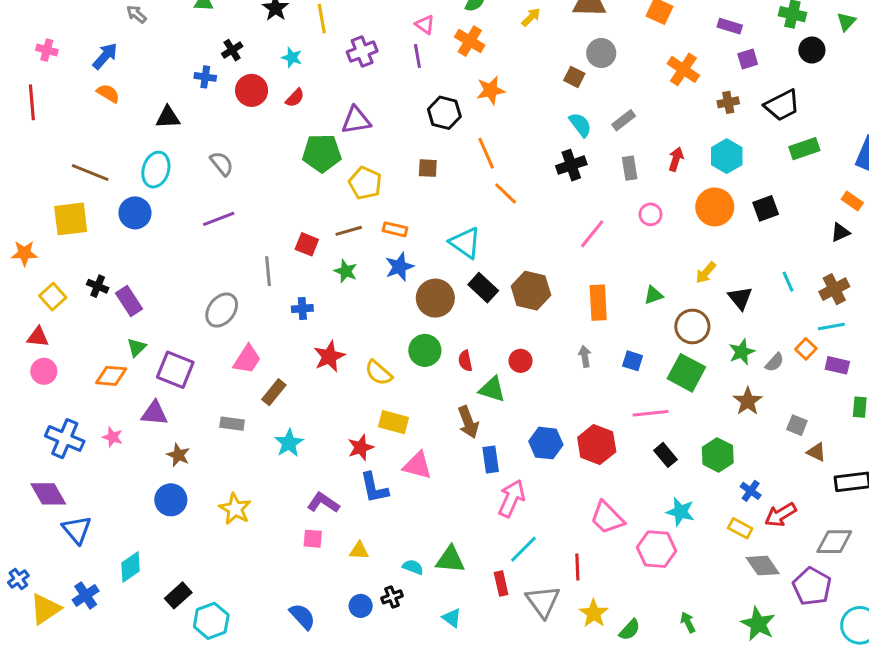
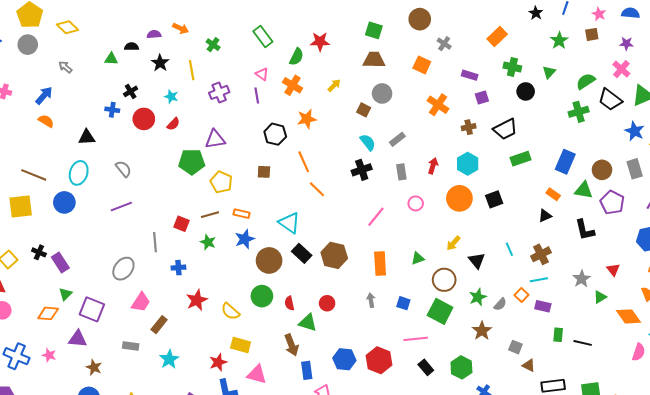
yellow arrow: (531, 17) -> (334, 85), moved

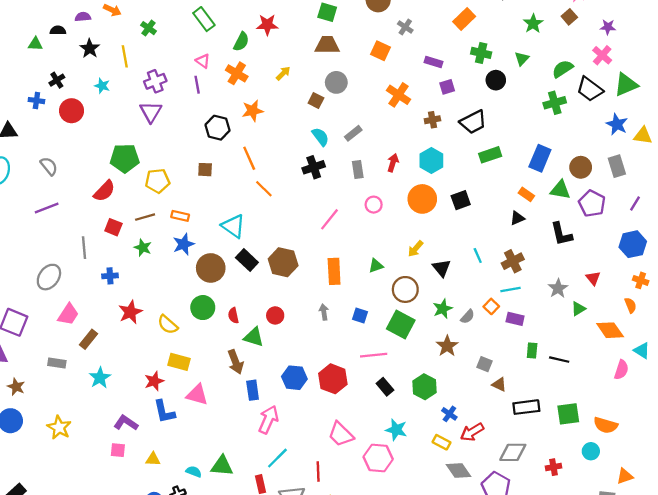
brown square: (592, 34) -> (569, 17), turned -32
red semicircle: (173, 124) -> (104, 191), moved, size x1.5
purple triangle: (215, 139) -> (151, 112), moved, turned -50
yellow pentagon: (221, 182) -> (158, 181), turned -30

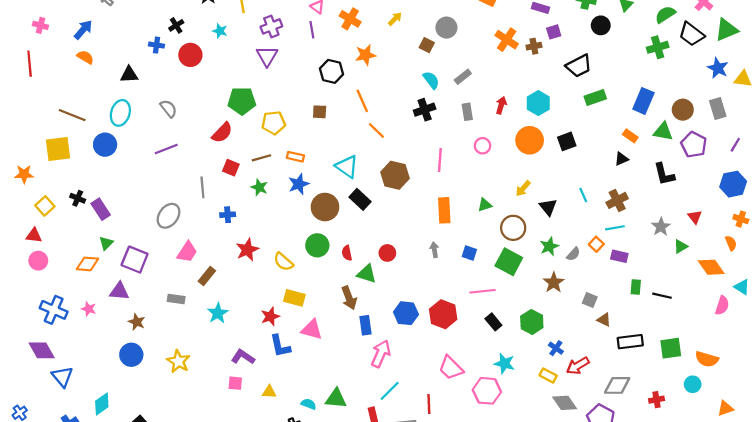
brown cross: (432, 120) -> (534, 46), moved
pink line: (329, 219) -> (440, 160), turned -35
brown hexagon: (283, 262) -> (395, 175), moved

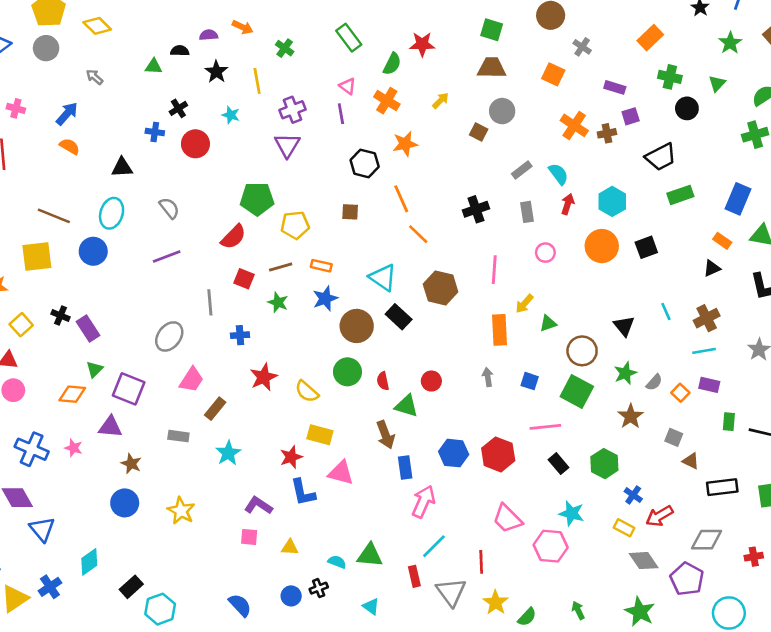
cyan semicircle: (431, 80) -> (558, 174), moved
yellow arrow: (523, 188) -> (524, 304), moved
orange square: (596, 244) -> (680, 393), moved

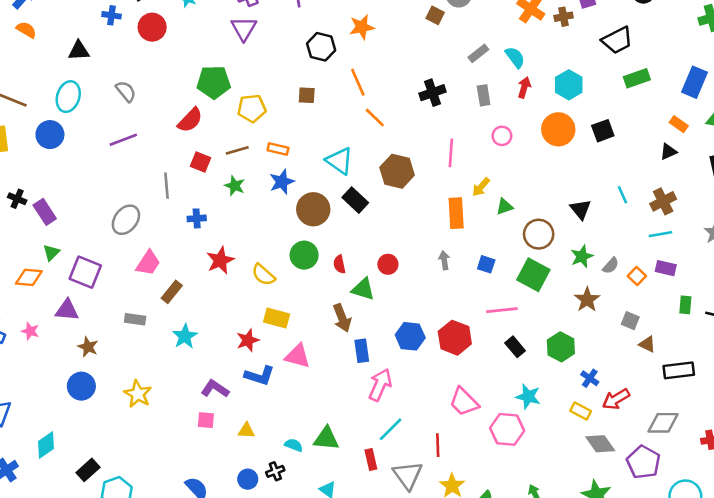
blue L-shape: (303, 492) -> (260, 376), turned -60

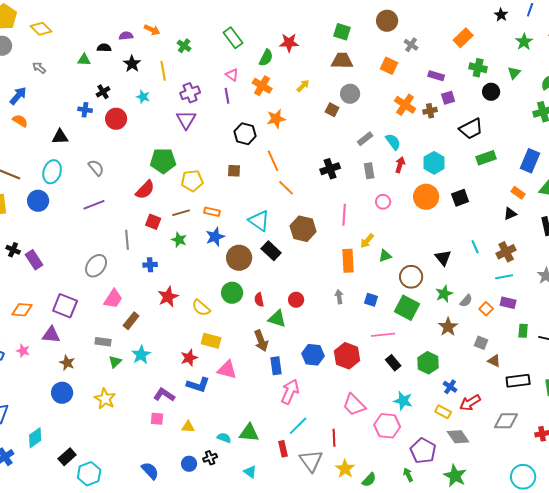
green triangle: (51, 252) -> (115, 362), moved
purple pentagon: (643, 462) -> (423, 451), moved

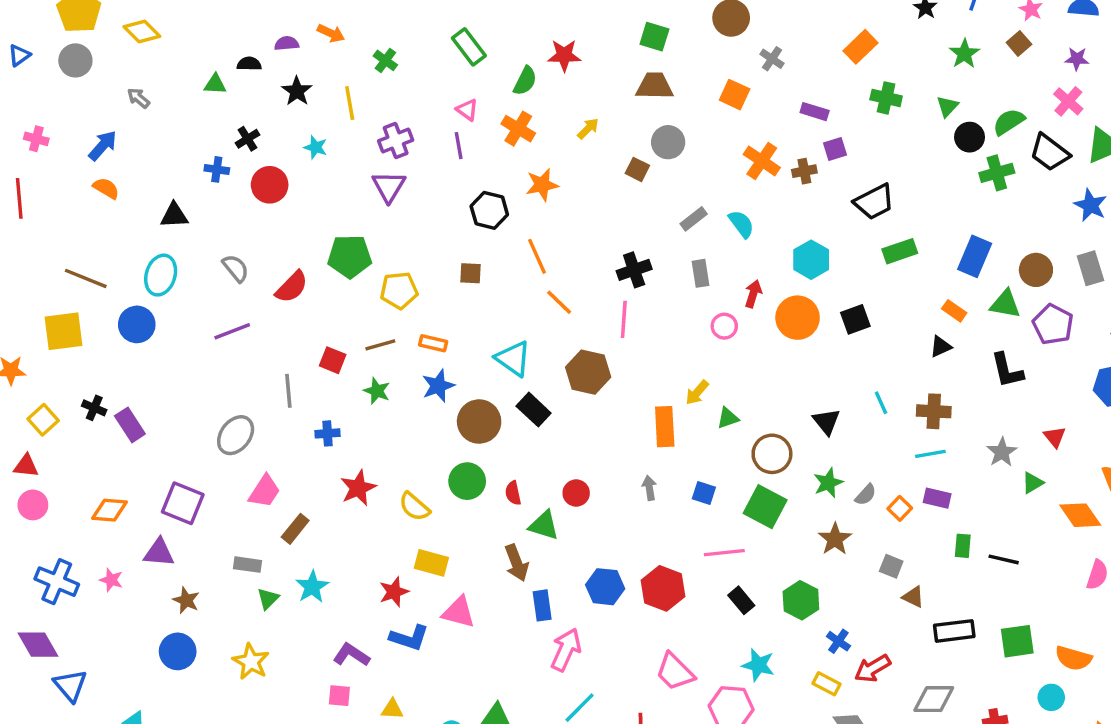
black circle: (491, 92) -> (970, 137), moved
red arrow: (400, 165) -> (753, 294), moved
red semicircle: (145, 190) -> (292, 287), moved
pink line: (344, 215) -> (624, 319), moved
brown cross: (506, 252) -> (934, 411), turned 30

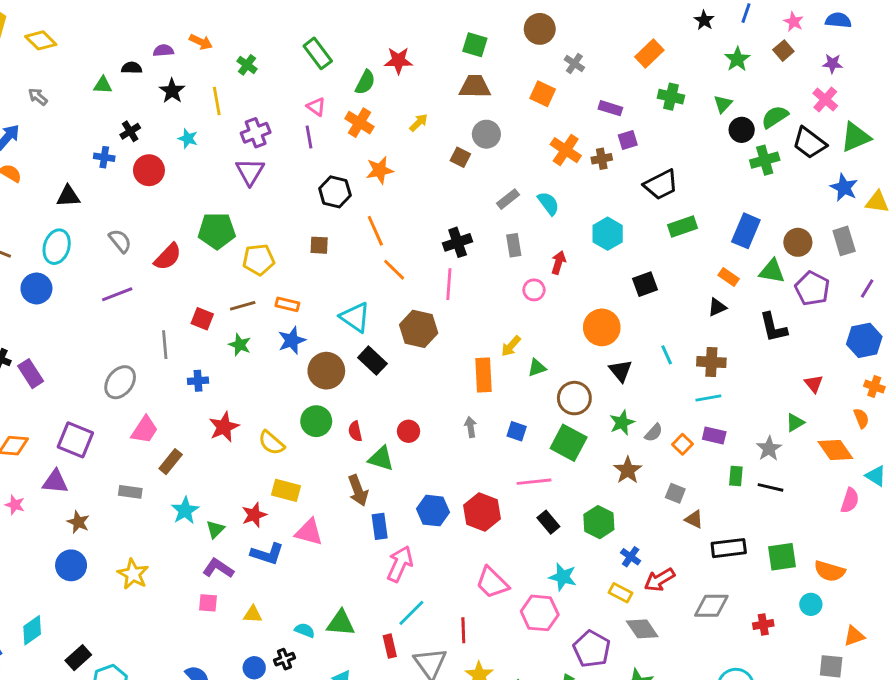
orange circle: (798, 318) -> (602, 327), moved
gray star: (1002, 452) -> (769, 449), moved
green triangle: (268, 599) -> (215, 529), moved

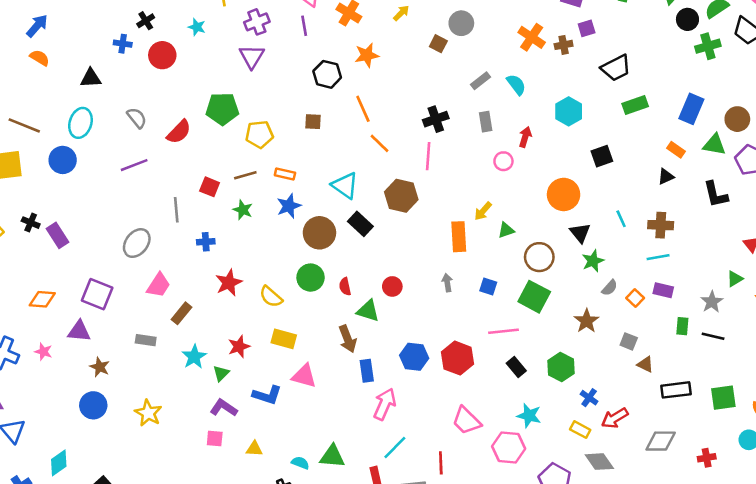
green star: (622, 423) -> (593, 261), moved
red star: (254, 515) -> (239, 347), moved

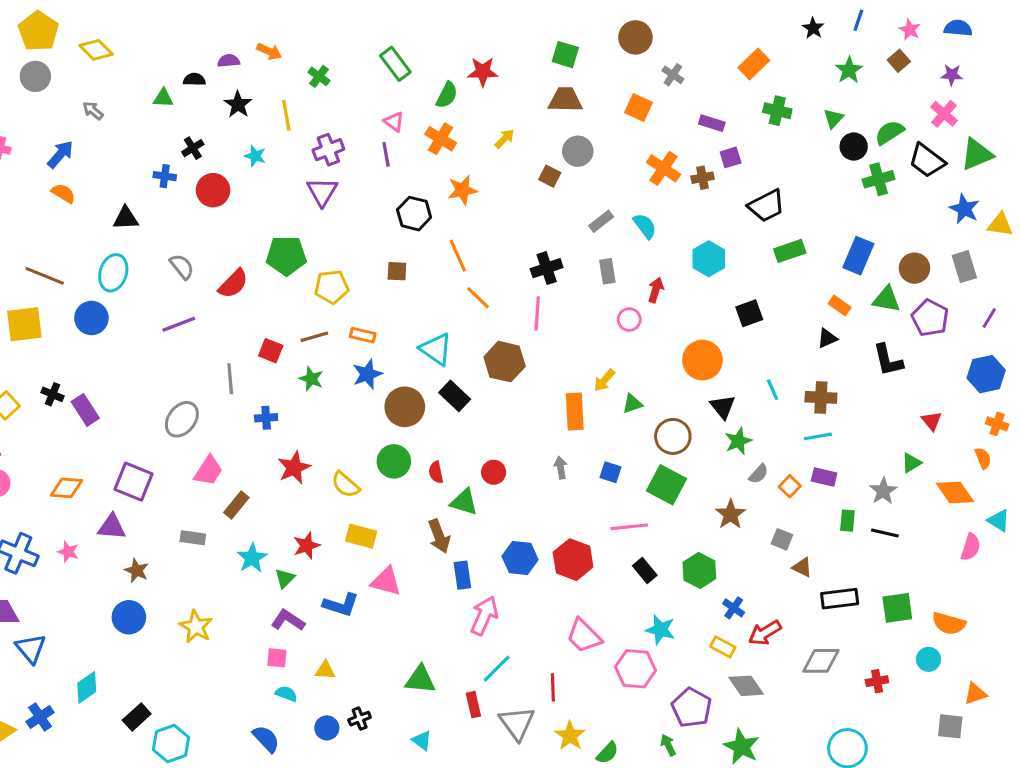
cyan semicircle: (300, 463) -> (286, 694), moved

